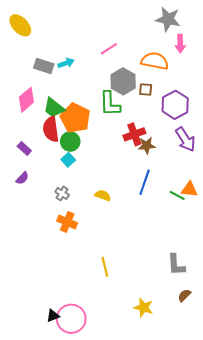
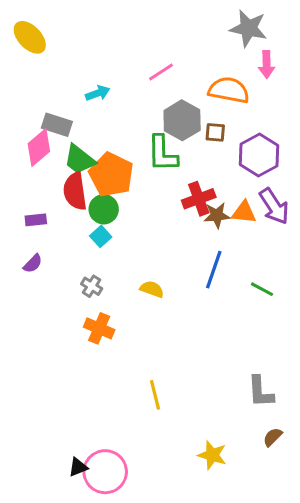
gray rectangle: (44, 66) -> (57, 125), moved
purple rectangle: (24, 149) -> (36, 220), turned -48
orange triangle: (189, 189) -> (244, 212), moved

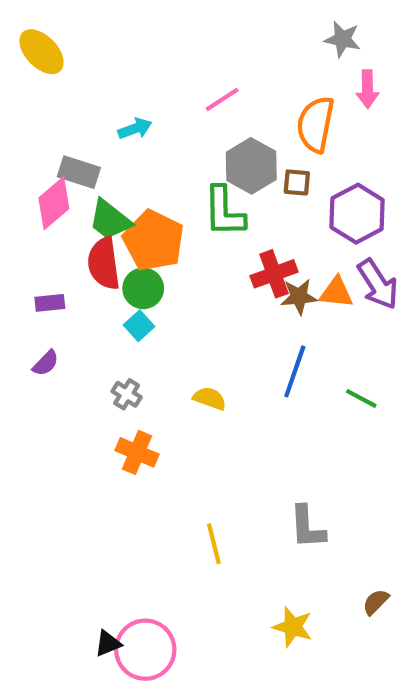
gray star: (248, 28) -> (343, 39), size x0.7
orange semicircle: (229, 90) -> (316, 124), turned -90
gray L-shape: (261, 392) -> (307, 527), moved

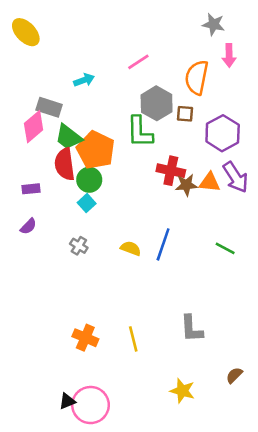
red cross: (274, 274) -> (171, 171), turned 32
blue line: (295, 371) -> (163, 244), moved
orange cross: (137, 452) -> (85, 338), moved

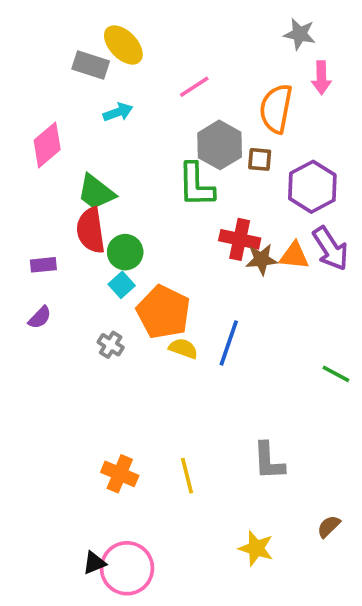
yellow ellipse: (26, 32) -> (123, 45), moved
gray rectangle: (49, 107) -> (91, 65), moved
pink diamond: (34, 127) -> (47, 145), moved
orange pentagon: (96, 150) -> (163, 312), moved
green line: (225, 248) -> (336, 374), moved

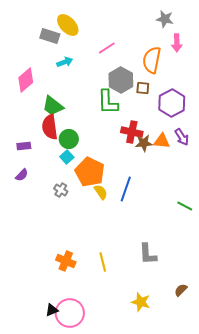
purple arrow: (331, 248) -> (182, 137), size x0.7
yellow semicircle: (183, 348) -> (101, 192), turned 35

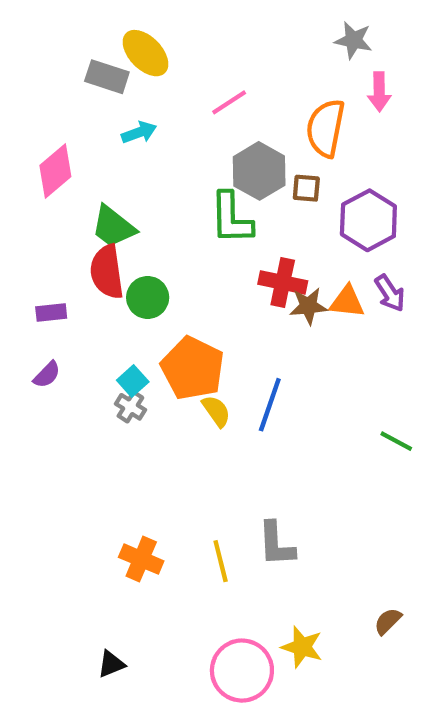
cyan square: (67, 157) -> (133, 381), moved
gray L-shape: (148, 254) -> (276, 544), moved
pink circle: (70, 313) -> (242, 671), moved

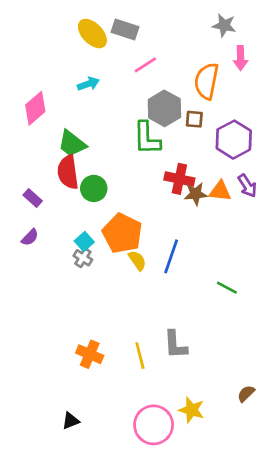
gray rectangle: (107, 77) -> (125, 29), moved
purple rectangle: (51, 312) -> (33, 198), turned 48
green line: (396, 441) -> (227, 288), moved

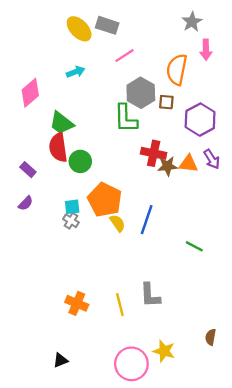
gray star: (224, 25) -> (192, 22), turned 30
cyan square: (84, 241) -> (72, 207), turned 35
brown semicircle: (246, 394) -> (211, 337), turned -35

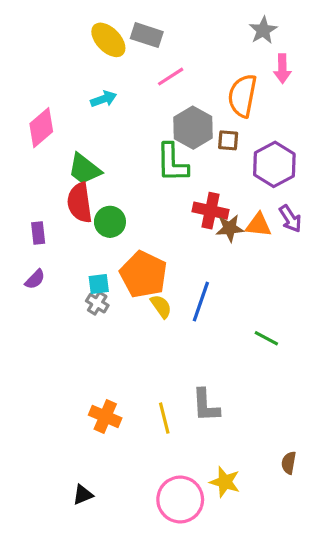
purple rectangle: (28, 170) -> (38, 233), turned 42

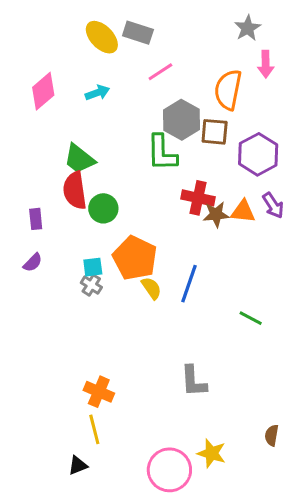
pink diamond: (41, 128) -> (43, 91), moved
brown square: (228, 140) -> (215, 132), size x1.4
yellow line: (164, 418) -> (94, 429), moved

